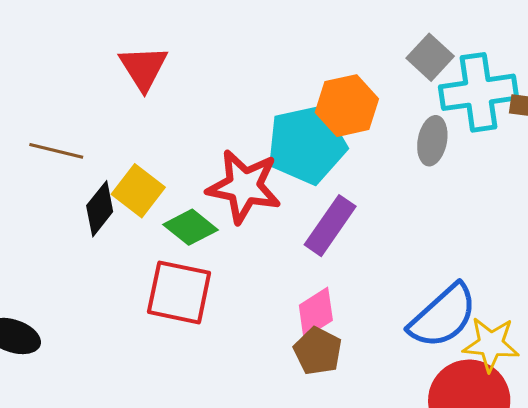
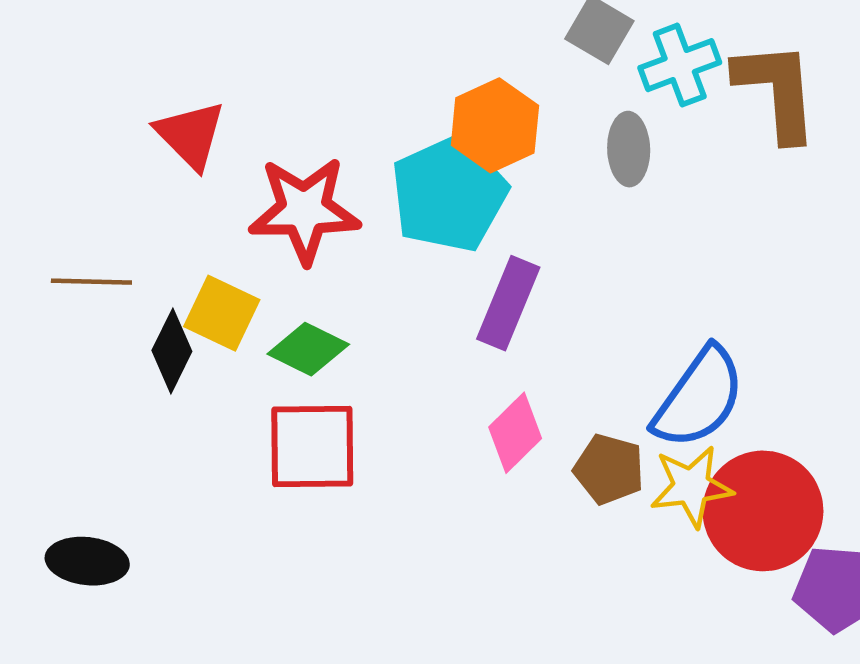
cyan cross: (478, 92) -> (680, 65), size x0.7
red star: (244, 186) -> (304, 210), moved
yellow star: (491, 344) -> (691, 486), moved
brown pentagon: (318, 351) -> (609, 469), moved

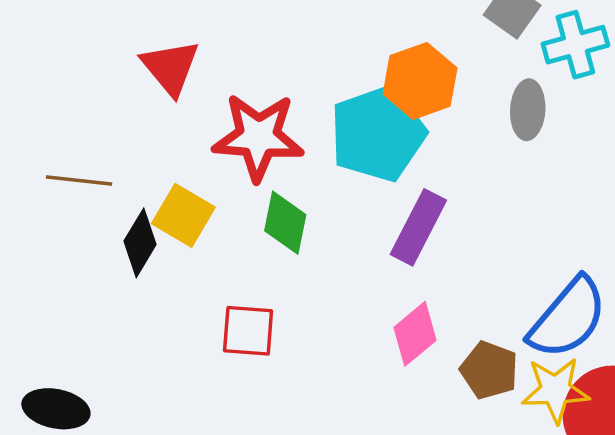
green diamond: (308, 349) -> (285, 223), moved, turned 70
red square: (312, 446) -> (248, 331), size x0.7

